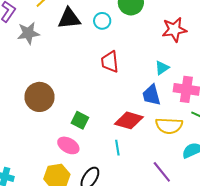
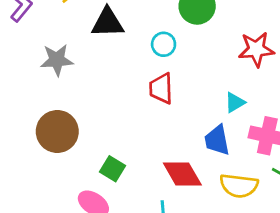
cyan circle: (102, 21) -> (164, 44), moved
gray star: (28, 33) -> (57, 60), moved
red diamond: (129, 120) -> (182, 174), turned 40

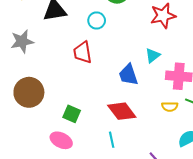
red trapezoid: (161, 88) -> (82, 52), moved
blue trapezoid: (217, 140) -> (128, 75), moved
yellow semicircle: (239, 186) -> (170, 107), moved, size x0.6

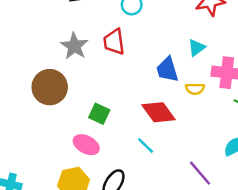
gray star: (22, 41) -> (74, 46), moved, turned -30
yellow semicircle: (170, 107) -> (195, 89), moved
cyan line: (112, 140) -> (146, 145), turned -35

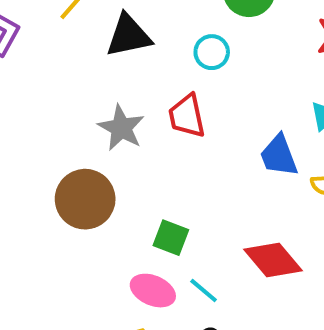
red diamond: (158, 112) -> (273, 260), moved
cyan line: (146, 145) -> (204, 291), moved

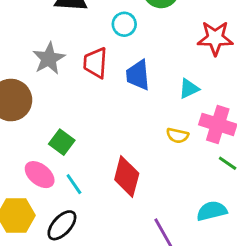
blue trapezoid: (279, 156) -> (138, 75), moved
red diamond: (273, 260) -> (127, 176), turned 39

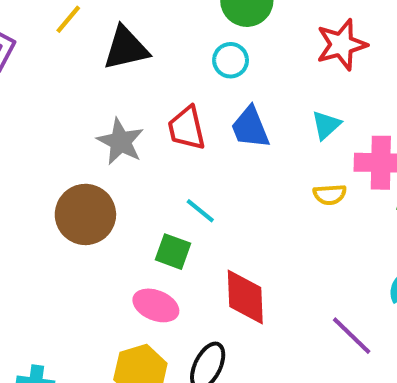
cyan circle: (124, 24) -> (231, 60), moved
red diamond: (127, 176) -> (245, 297), moved
cyan line: (74, 184) -> (200, 211), moved

